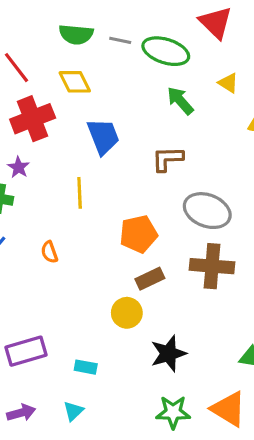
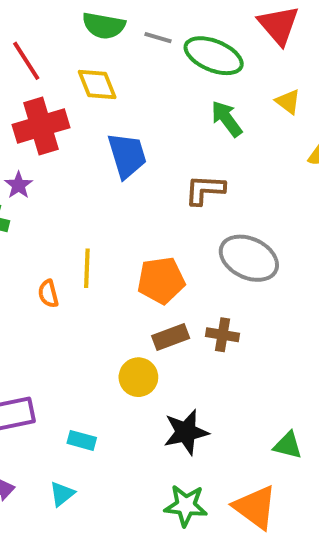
yellow line: (80, 193) -> (87, 268), moved
brown cross: (212, 266) -> (223, 335), moved, size x0.6

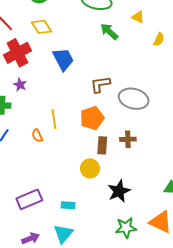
purple star: (19, 185) -> (20, 85), moved
brown L-shape: (205, 190) -> (100, 84), moved
brown rectangle: (171, 337) -> (102, 145), turned -54
cyan triangle: (62, 494) -> (63, 234), size x1.5

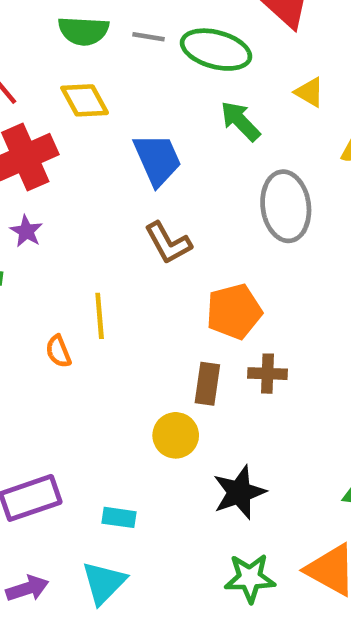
blue trapezoid: (63, 59) -> (157, 160), moved
brown L-shape: (100, 84) -> (168, 243), moved, turned -115
gray ellipse: (134, 99) -> (286, 206), moved, turned 64
orange pentagon: (92, 118) -> (234, 311), moved

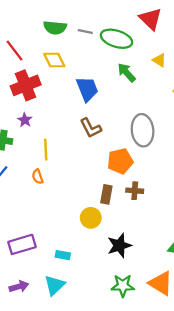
gray ellipse: (286, 206) -> (143, 130), moved
yellow line: (100, 316) -> (46, 150), moved

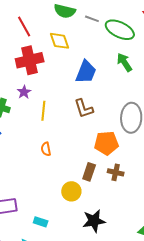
blue trapezoid: (87, 89) -> (86, 72), turned 35
yellow line: (46, 150) -> (43, 111), moved
orange semicircle: (38, 177) -> (46, 149), moved

